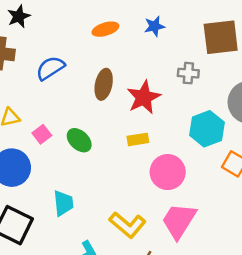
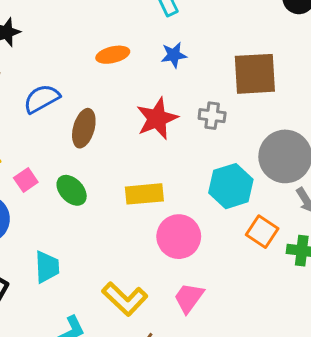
brown ellipse: (104, 84) -> (84, 128), moved
red star: (144, 97) -> (157, 118), moved
yellow rectangle: (138, 139) -> (144, 194), size x1.4
pink trapezoid: (179, 221) -> (189, 298), size x0.7

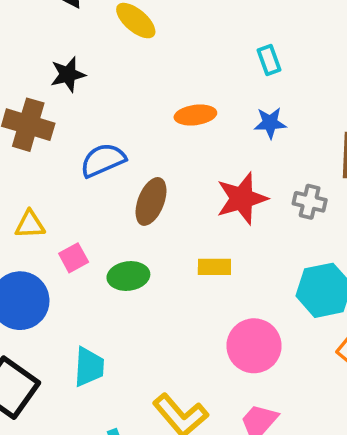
green ellipse: (72, 190) -> (128, 276), turned -60
yellow rectangle: (144, 194) -> (214, 267), moved, size x0.7

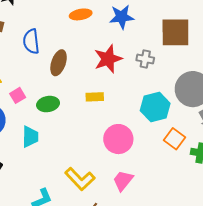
blue star: (270, 123) -> (122, 17), size x1.4
blue semicircle: (103, 160) -> (31, 41), turned -70
cyan trapezoid: (89, 367) -> (30, 137), moved

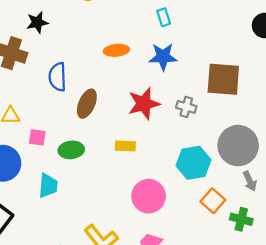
pink square: (18, 95) -> (37, 137), turned 35

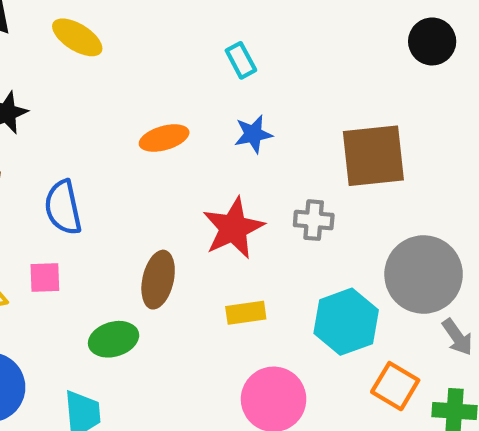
blue star: (163, 57) -> (253, 134), size x0.7
brown ellipse: (87, 104) -> (158, 280), moved
pink square: (37, 137) -> (45, 277), moved
yellow rectangle: (125, 146) -> (246, 313), moved

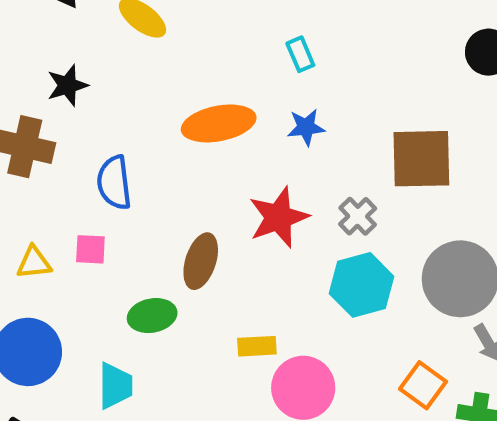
orange ellipse: (164, 138) -> (219, 123), size x1.5
gray cross: (314, 220) -> (358, 216), turned 36
yellow rectangle: (246, 313) -> (257, 346), moved
cyan hexagon: (346, 322) -> (361, 285), moved

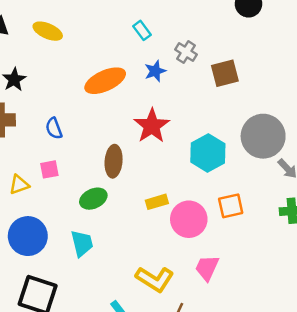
brown square: (421, 159) -> (225, 73), size x0.7
blue semicircle: (114, 183) -> (54, 128), size x0.7
gray cross: (358, 216) -> (186, 52), moved
orange square: (423, 385) -> (231, 206), moved, turned -35

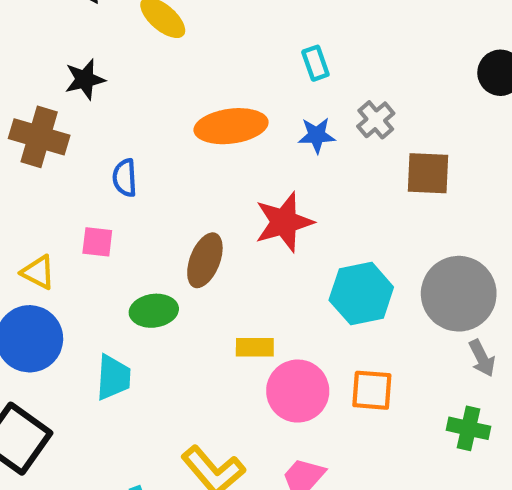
yellow triangle: (19, 185) -> (38, 272), moved, turned 30

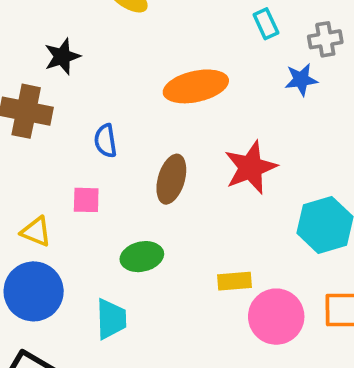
gray cross: (376, 120) -> (325, 39), moved, turned 36
blue star: (317, 135) -> (301, 80), moved
brown ellipse: (205, 260) -> (171, 179), moved

